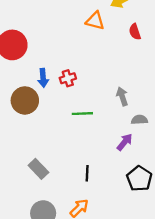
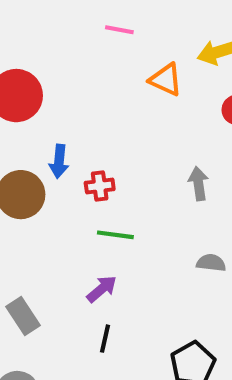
red cross: (68, 78) -> (100, 186), moved
gray arrow: (122, 96) -> (198, 184), moved
purple arrow: (125, 142) -> (102, 289), moved

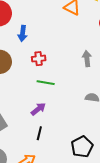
blue arrow: (59, 161) -> (23, 33), moved

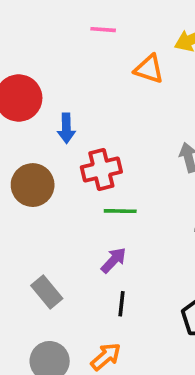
red cross: (39, 59) -> (101, 170), size x1.5

